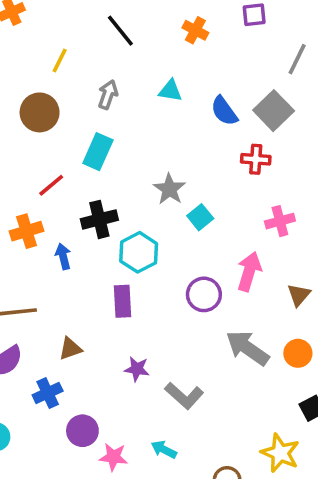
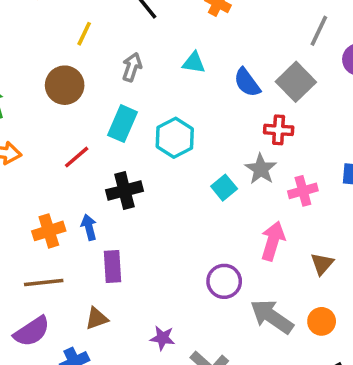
gray star: (169, 189) -> (261, 169), moved
orange cross: (27, 231) -> (49, 231), moved
cyan hexagon: (139, 252) -> (175, 138), moved
purple circle: (204, 294) -> (224, 281), moved
purple rectangle: (123, 301) -> (113, 266), moved

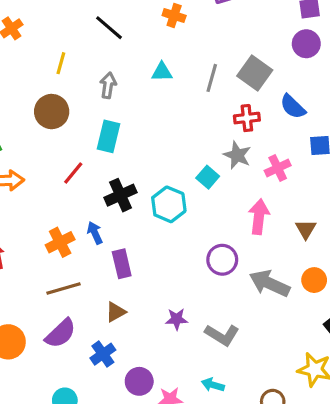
gray line: (319, 31) -> (212, 78), moved
blue semicircle: (247, 82) -> (293, 107), moved
cyan hexagon: (175, 138) -> (169, 204), moved

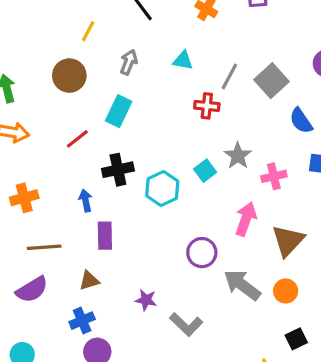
red cross: (247, 118) -> (207, 106), moved
brown triangle: (306, 229) -> (288, 241), size x1.6
orange cross: (60, 242) -> (24, 198), moved
blue cross: (103, 354) -> (82, 321), moved

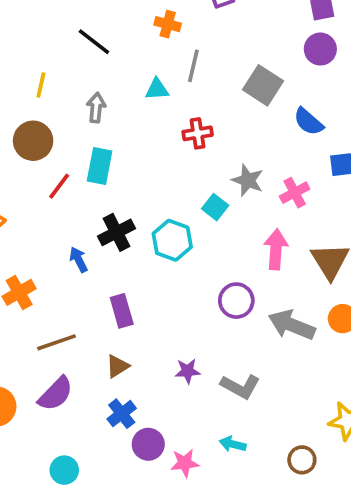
gray line: (229, 77) -> (193, 66), moved
red line: (77, 139) -> (59, 186), moved
blue arrow: (86, 201) -> (79, 260), moved

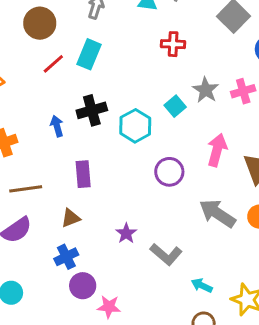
pink cross: (295, 193) -> (243, 91), moved
purple circle: (236, 301) -> (169, 172), moved
purple star: (188, 371) -> (126, 233), turned 30
cyan arrow: (233, 444) -> (202, 286), moved

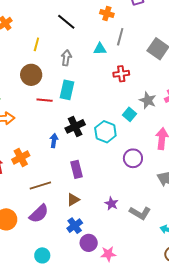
red line: (53, 64) -> (45, 100), turned 56
blue arrow: (57, 126) -> (54, 141), turned 32

